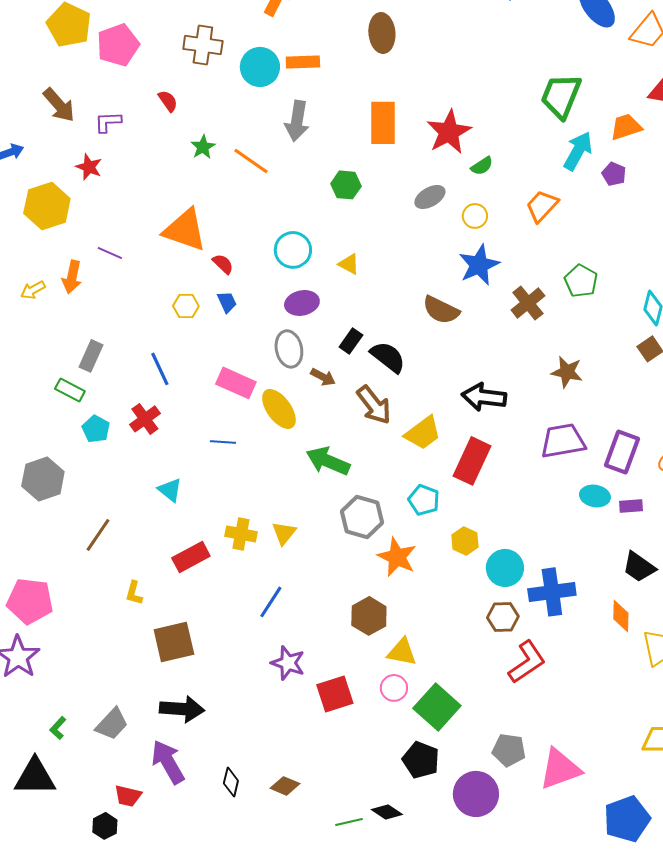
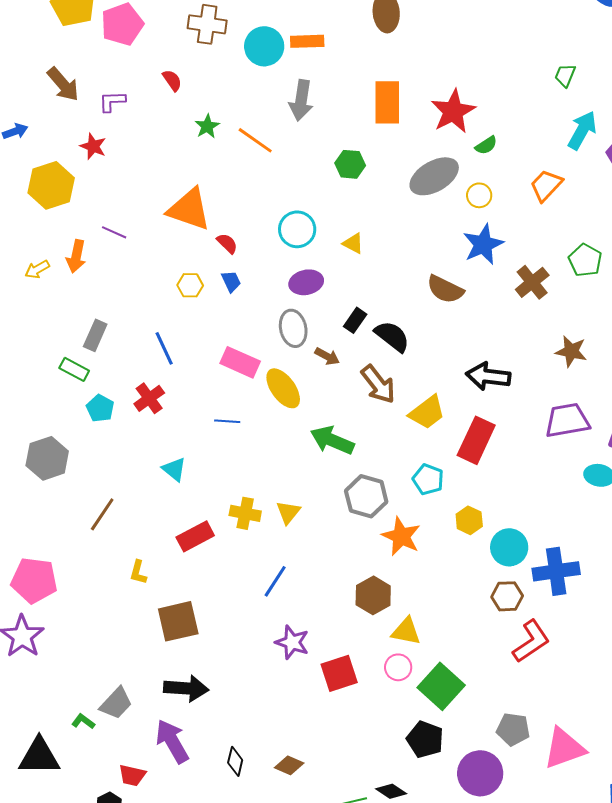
green trapezoid: (561, 96) -> (565, 75), size x0.5
gray ellipse: (430, 197) -> (434, 176), size x1.6
green L-shape: (58, 728) -> (83, 721), moved, turned 85

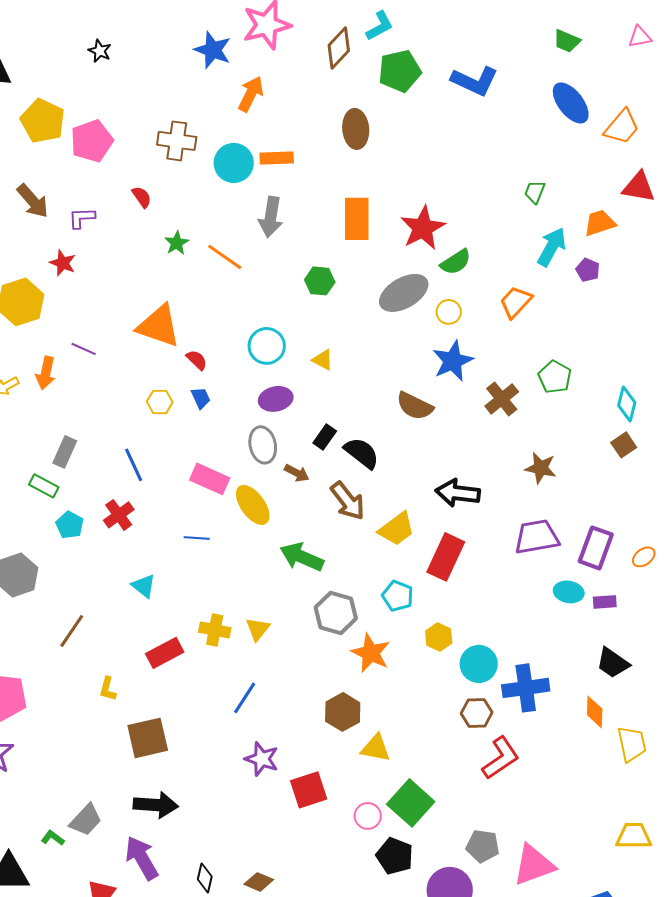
green semicircle: (486, 145) -> (456, 262), size x1.4
pink circle: (398, 667) -> (368, 816), moved

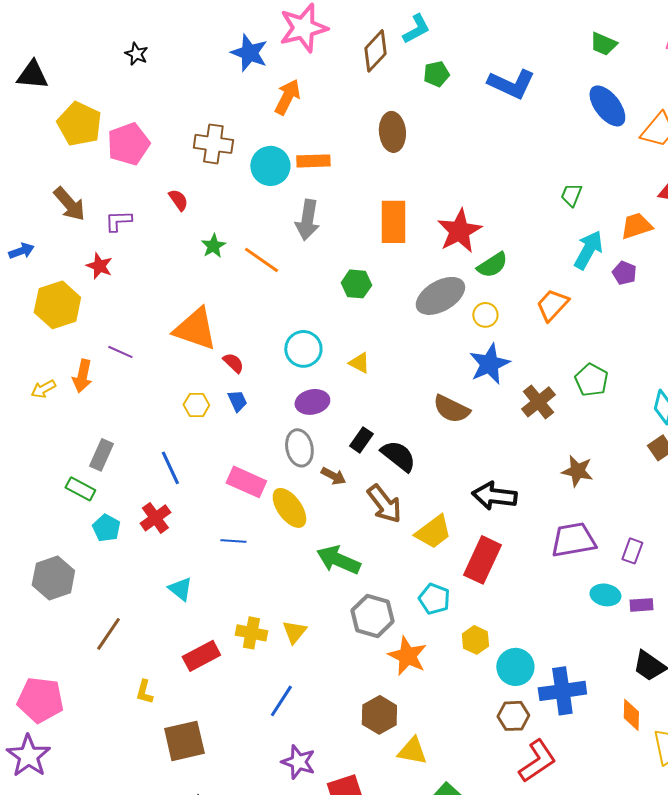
green pentagon: (400, 71) -> (436, 74), size x0.6
purple rectangle: (596, 548) -> (632, 551), size x0.6

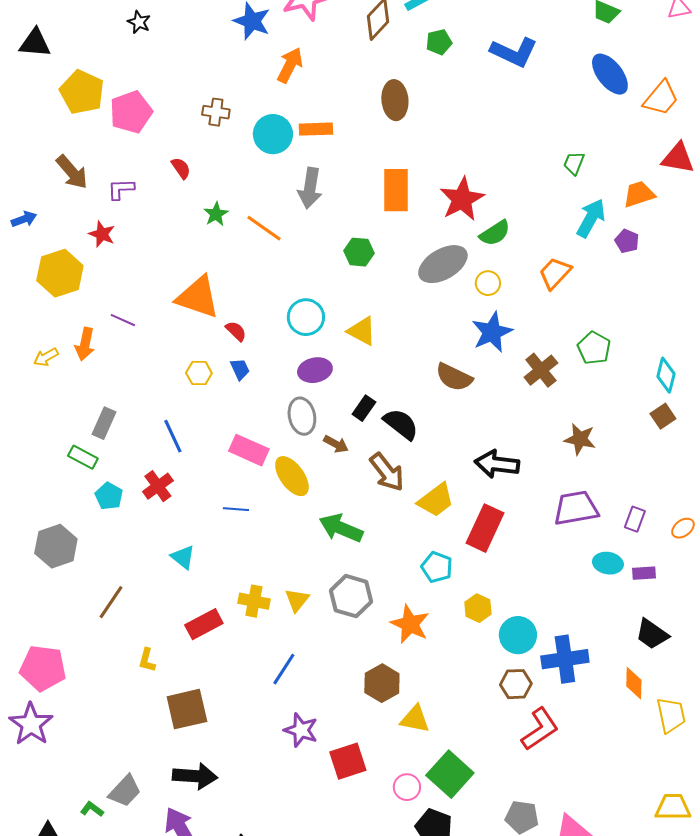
brown cross: (213, 144) -> (216, 112), size x0.7
yellow triangle: (359, 363) -> (362, 331), size x1.4
gray hexagon: (372, 616) -> (351, 596), moved

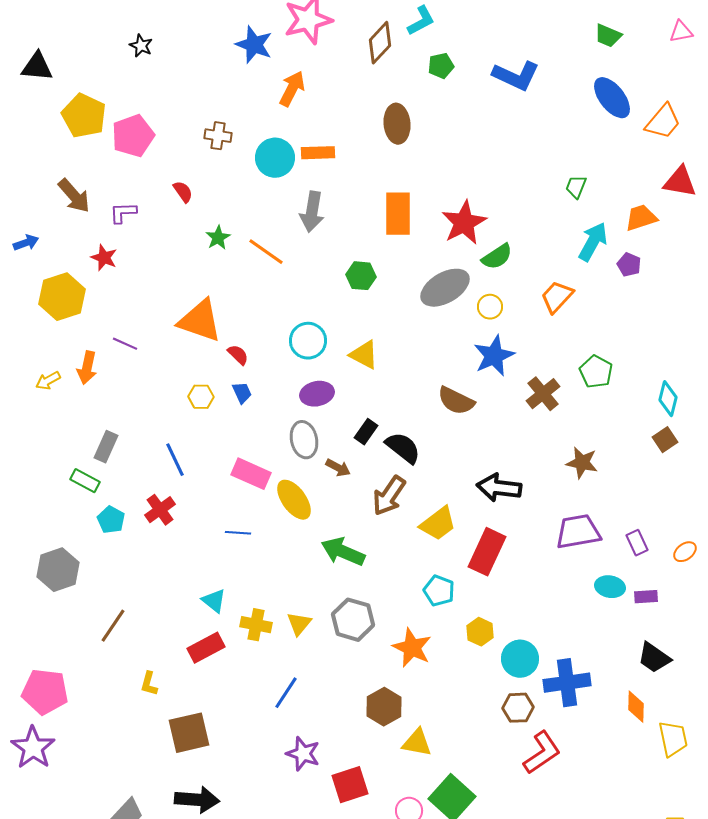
brown arrow: (387, 472) -> (389, 496), turned 72
purple rectangle: (635, 519) -> (637, 543), turned -45
cyan triangle: (183, 557) -> (214, 601), moved

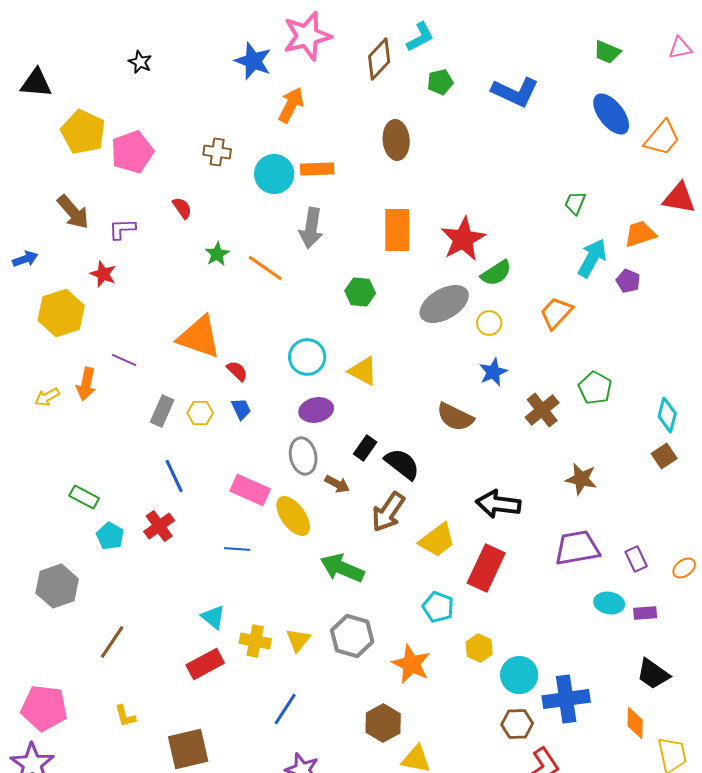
blue star: (494, 356) -> (493, 372), size x0.7
gray rectangle: (106, 447) -> (162, 411), moved
yellow L-shape: (149, 684) -> (125, 716), moved, turned -30

